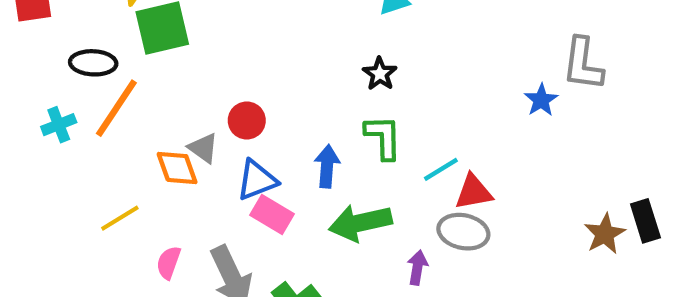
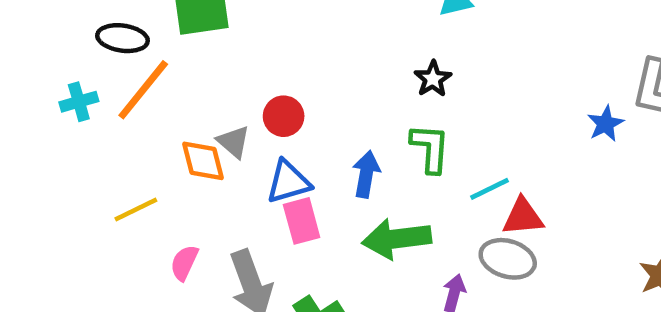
pink rectangle: (272, 215) -> (302, 221), turned 39

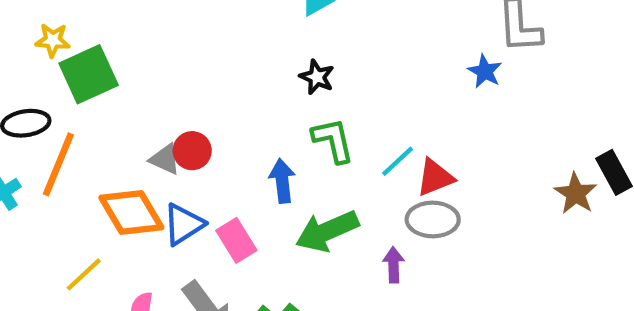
gray triangle: (234, 142) -> (165, 159), moved
orange diamond: (203, 161) -> (131, 212), size x1.4
blue triangle: (288, 182) -> (184, 224), moved

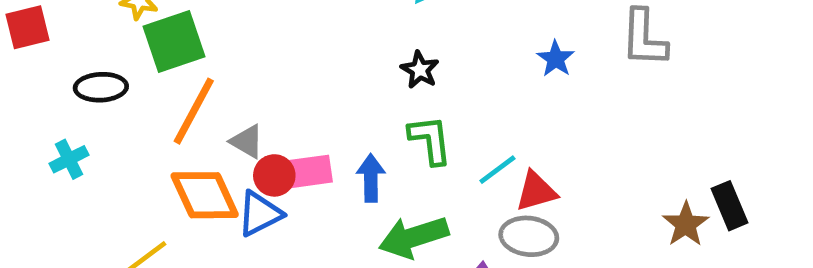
blue star: (485, 71) -> (556, 59), moved
red circle: (192, 151) -> (274, 175), moved
orange line: (58, 164) -> (194, 111), moved
pink rectangle: (236, 240) -> (309, 171), moved, turned -72

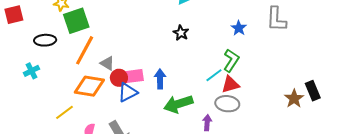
green L-shape: (430, 140) -> (231, 60), moved, turned 40
orange diamond: (205, 195) -> (89, 86), turned -56
blue triangle: (260, 214) -> (128, 92), moved

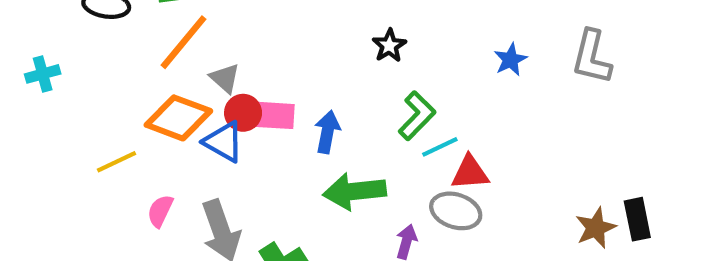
green L-shape: (231, 60) -> (417, 116), moved
cyan cross: (32, 71) -> (43, 74), moved
blue triangle: (128, 92) -> (224, 142), moved, turned 45

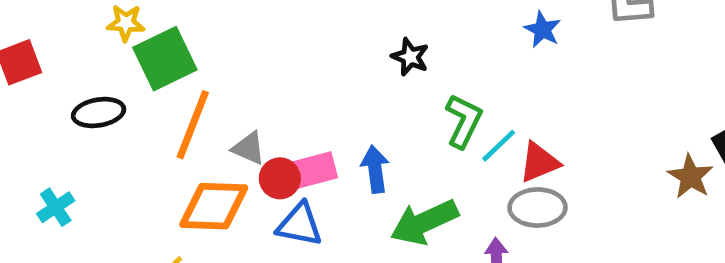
blue triangle: (224, 142) -> (300, 225), moved

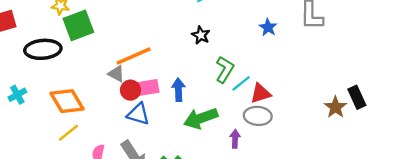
black ellipse: (99, 113) -> (43, 49), size x1.4
orange line: (193, 125) -> (134, 56), moved, turned 40
orange diamond: (214, 206) -> (67, 101), moved, turned 52

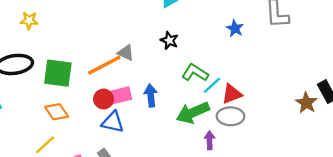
green square: (78, 25) -> (58, 73), moved, turned 32
green L-shape: (225, 69) -> (195, 73), turned -85
gray triangle: (116, 74) -> (126, 53), moved
orange diamond: (67, 101) -> (57, 112), moved, size x0.7
green arrow: (201, 118) -> (193, 113), moved

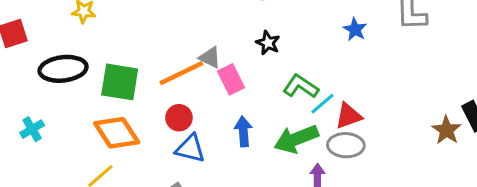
pink rectangle: (120, 95) -> (231, 79), moved, turned 75
blue arrow: (151, 96) -> (243, 131), moved
orange diamond: (57, 112) -> (117, 133), size x1.4

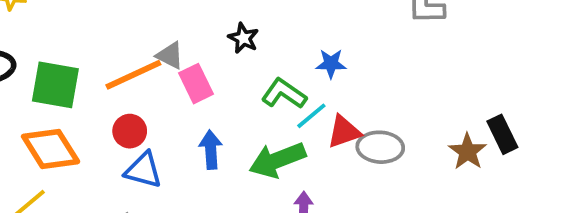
blue star: (355, 29) -> (331, 64), moved, turned -30
gray ellipse: (346, 145) -> (380, 147), moved

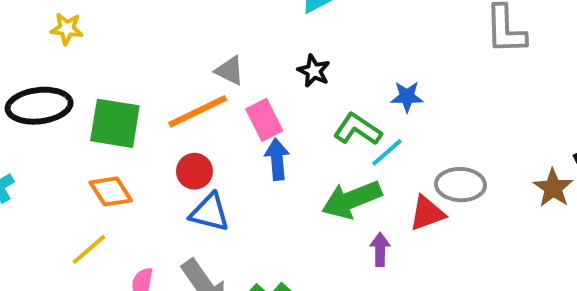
gray triangle: (170, 55) -> (230, 71), moved
red triangle: (344, 132) -> (427, 213), moved
orange diamond: (51, 149) -> (111, 191), size x0.7
blue arrow: (211, 150) -> (277, 159), moved

